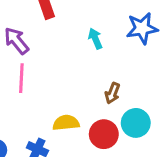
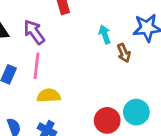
brown arrow: (112, 93) -> (124, 53), moved, turned -48
yellow semicircle: (66, 123) -> (49, 96), moved

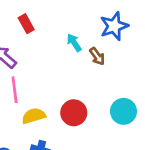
red circle: (107, 120) -> (74, 113), moved

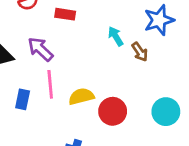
red rectangle: (26, 24) -> (65, 14), turned -54
yellow semicircle: (34, 116) -> (81, 96), moved

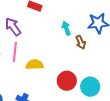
red circle: (113, 111) -> (67, 81), moved

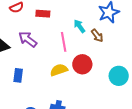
pink line: (15, 52) -> (64, 42), moved
red circle: (67, 81) -> (82, 64), moved

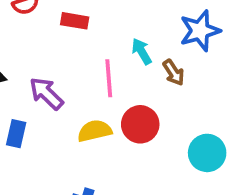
purple arrow: (28, 39) -> (46, 93), moved

